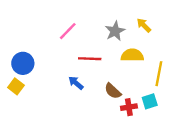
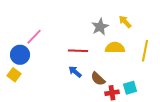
pink line: (68, 31) -> (34, 37), moved
yellow line: (159, 74) -> (145, 51), moved
blue arrow: (76, 83) -> (75, 72), moved

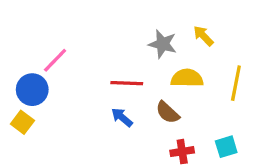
gray star: (100, 27) -> (163, 44), turned -30
brown semicircle: (98, 79) -> (167, 112), moved
cyan square: (130, 88) -> (226, 147), moved

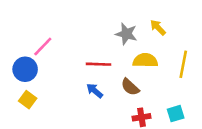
yellow square: (22, 122) -> (28, 100), moved

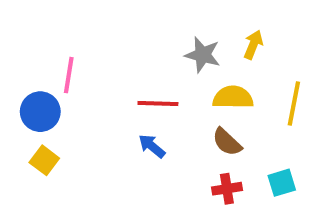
yellow arrow: (158, 28) -> (253, 45), turned 66
pink line: (43, 46) -> (69, 75), turned -35
brown semicircle: (130, 87) -> (227, 142), moved

